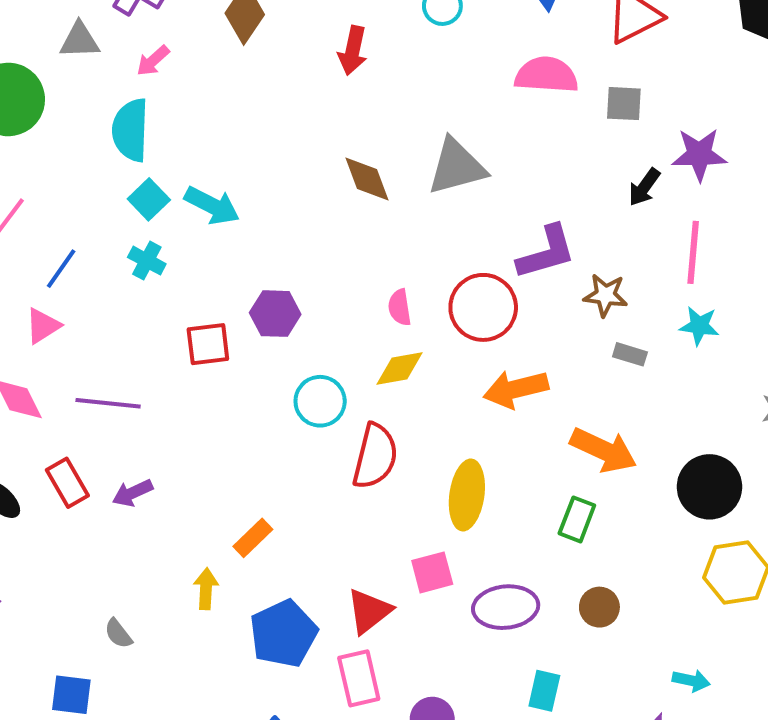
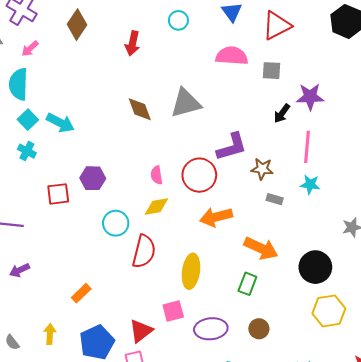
yellow arrow: (206, 589) -> (50, 334), moved

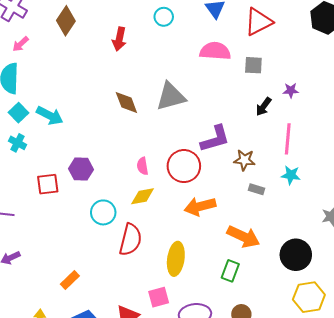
purple star: (310, 97) -> (291, 90), size x0.6

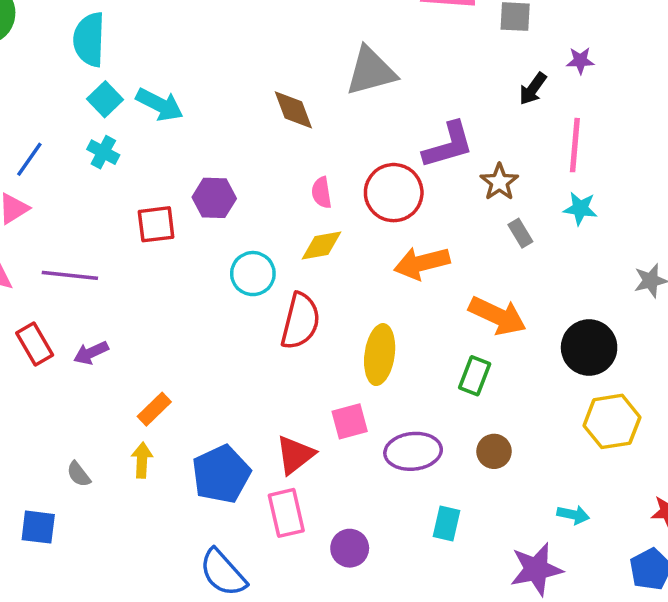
brown diamond: (126, 103) -> (293, 110), moved
brown star: (244, 160) -> (499, 182), turned 30
gray rectangle: (256, 189) -> (520, 233), turned 42
orange rectangle: (70, 280) -> (154, 409), moved

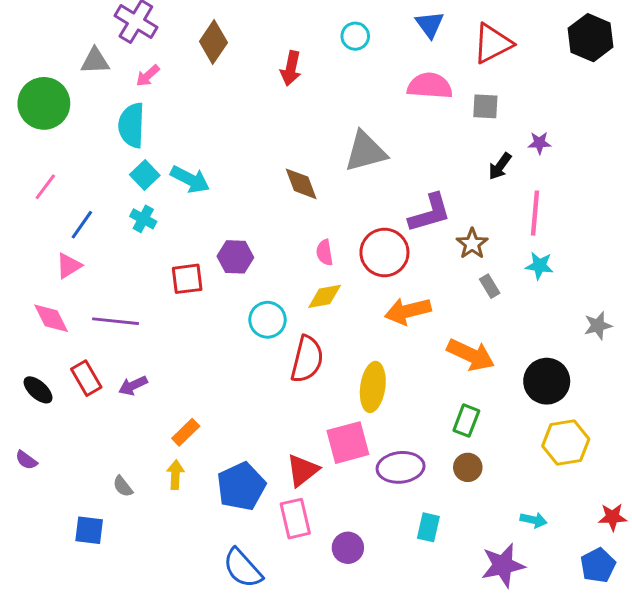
green rectangle: (475, 376) -> (466, 421), moved
pink square: (350, 421) -> (348, 443), size x1.4

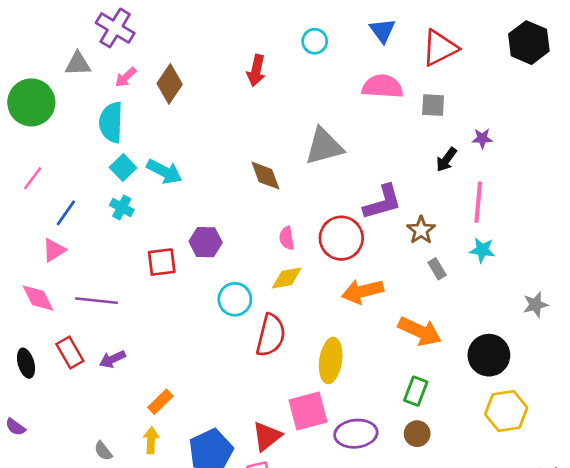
brown diamond: (213, 42) -> (170, 84), moved
black ellipse: (38, 390) -> (26, 363), turned 32

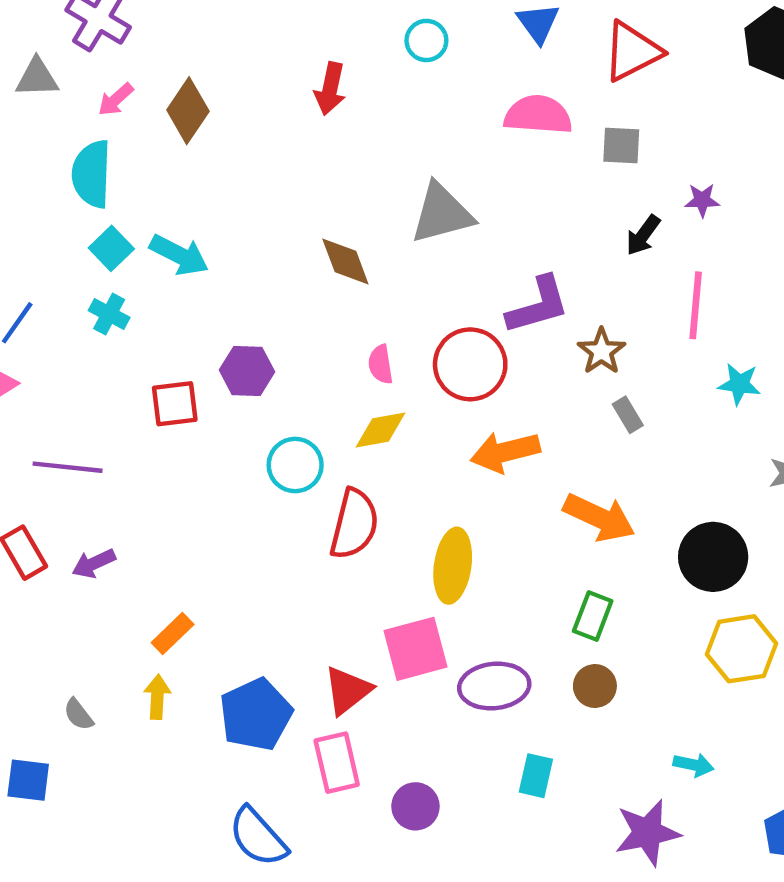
cyan star: (482, 250) -> (739, 384), moved

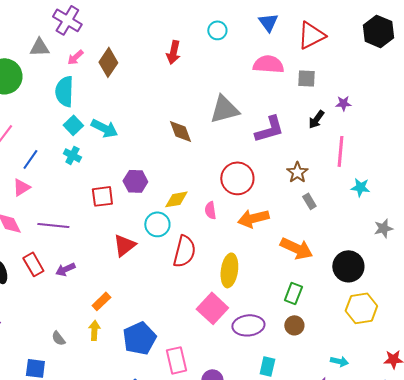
purple L-shape: (538, 305) -> (269, 129), moved
pink semicircle: (380, 364) -> (210, 210), moved
yellow diamond: (380, 430) -> (176, 199), moved
pink square: (415, 649) -> (212, 308), turned -32
red triangle: (348, 690) -> (124, 245), moved

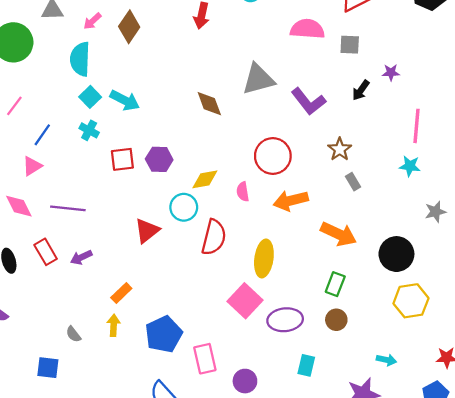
purple L-shape: (269, 129) -> (308, 101), turned 68
pink line: (340, 151) -> (417, 126), moved
red square: (102, 196) -> (122, 159), moved

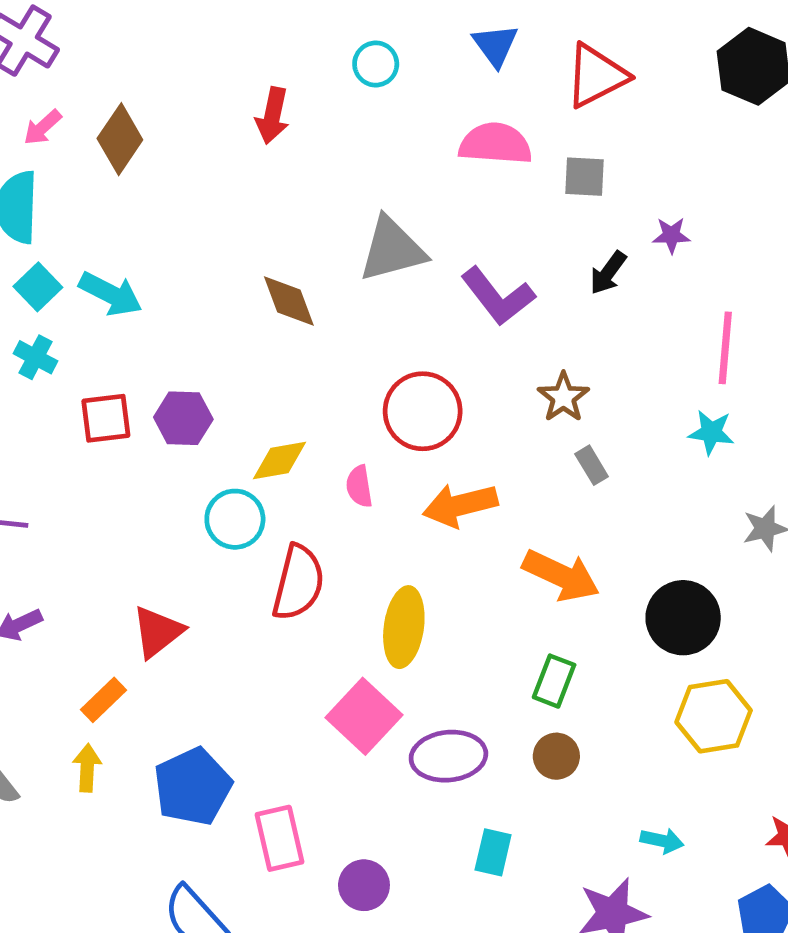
red triangle: (147, 231) -> (157, 632), moved

